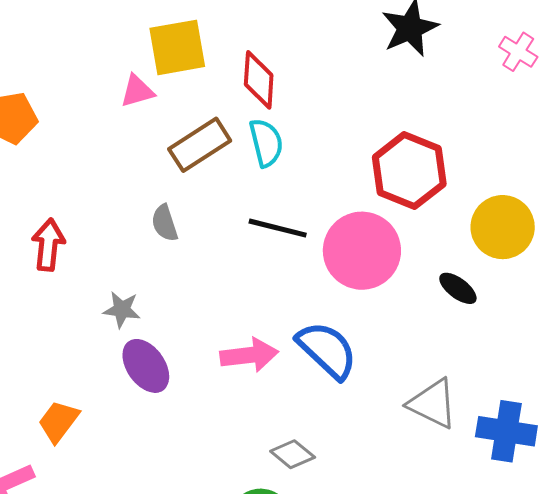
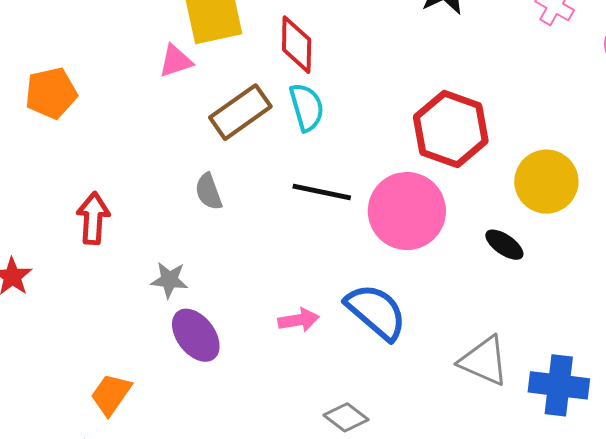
pink arrow: (249, 355) -> (299, 320), size x0.7

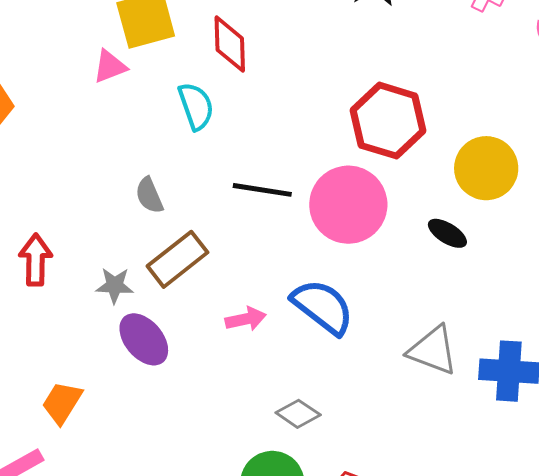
cyan semicircle: (307, 107) -> (196, 106), moved
brown rectangle: (240, 112) -> (178, 259), moved
red arrow: (93, 218) -> (36, 260), moved

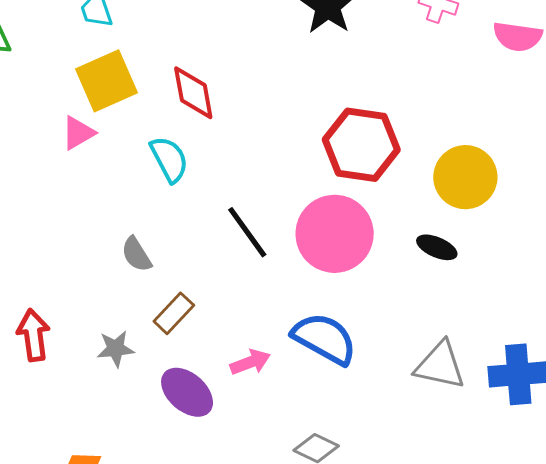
black line: (262, 190) -> (247, 232), turned 54
brown rectangle: (178, 259) -> (174, 313), size x0.7
purple ellipse: (144, 339) -> (187, 392), moved

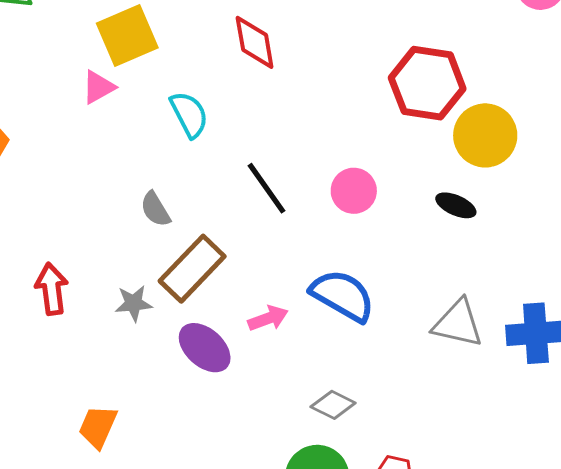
red diamond: (193, 93) -> (255, 42), moved
red hexagon: (361, 145) -> (427, 83), moved
pink circle: (335, 234) -> (354, 191), size x0.6
brown rectangle: (174, 313) -> (192, 269), size x1.6

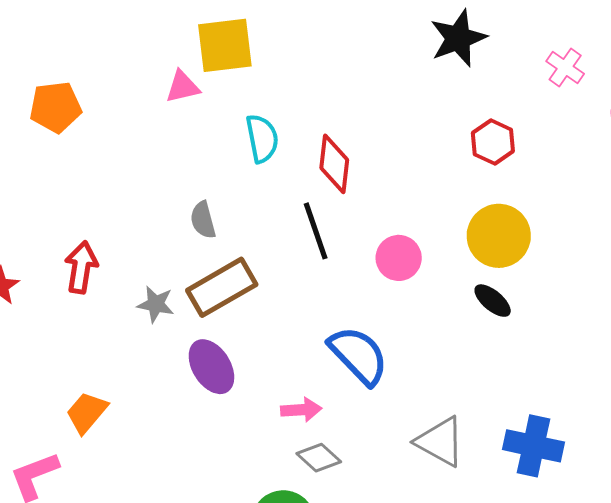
red diamond: (255, 42) -> (334, 164), moved
red hexagon: (427, 83) -> (493, 142), moved, size x0.6
yellow circle: (485, 135) -> (499, 236), moved
pink arrow: (268, 318) -> (301, 410), moved
gray triangle: (458, 323) -> (440, 442), moved

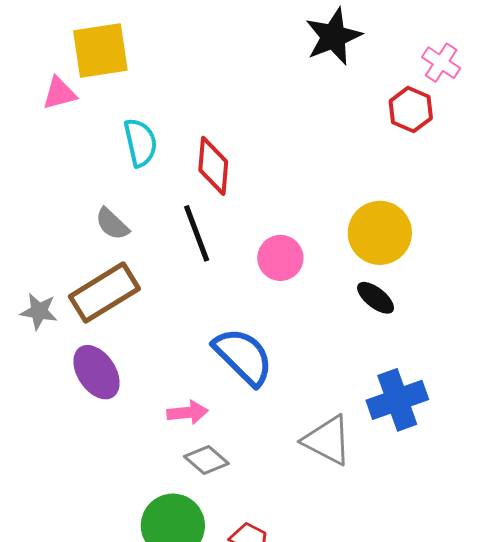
red hexagon: (493, 142) -> (411, 110), moved
gray semicircle: (203, 220) -> (112, 224), moved, turned -30
blue cross: (534, 446) -> (397, 400), moved, turned -30

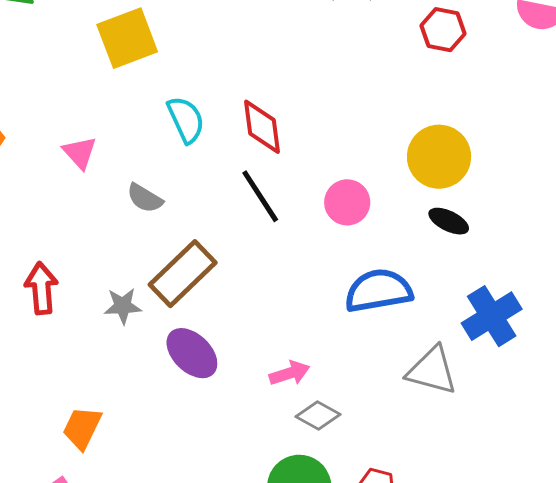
pink triangle: (59, 93) -> (80, 153), moved, turned -45
gray semicircle: (112, 224) -> (145, 198), moved
blue semicircle: (243, 356) -> (378, 291), moved, turned -42

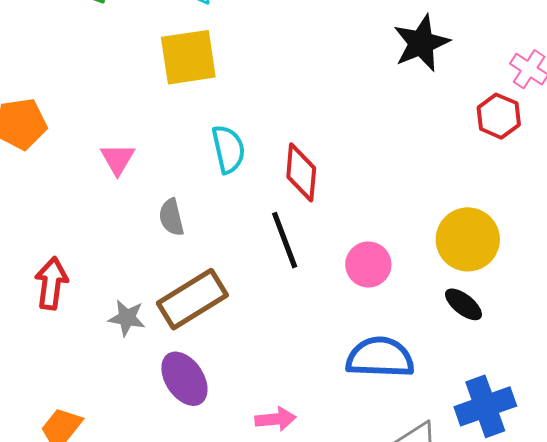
gray semicircle: (145, 198) -> (171, 217), turned 33

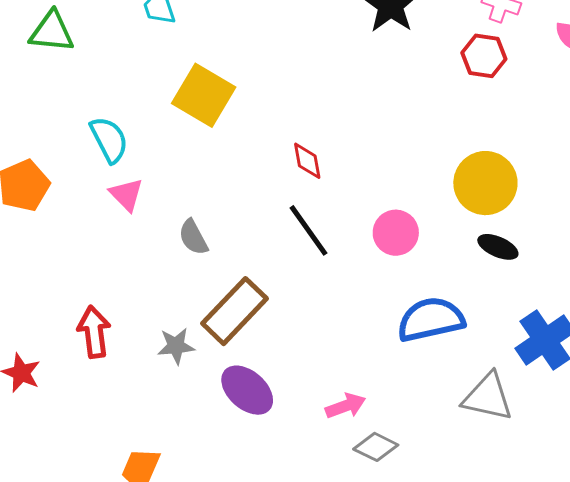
yellow square: (188, 57) -> (204, 95), moved, turned -36
cyan semicircle: (228, 149) -> (109, 140), moved
red diamond: (301, 172) -> (307, 161), size x0.7

